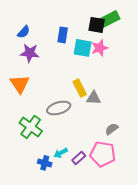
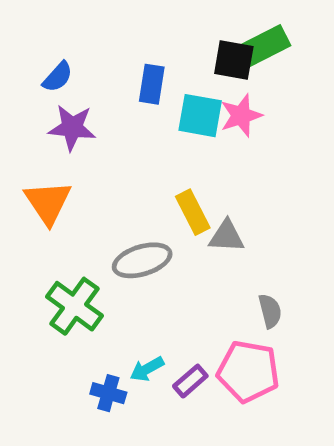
gray semicircle: (112, 129) -> (270, 311), turned 112

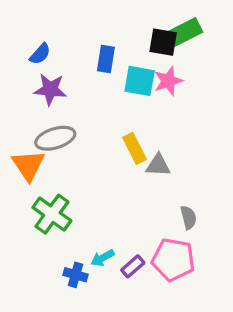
orange triangle: (48, 202) -> (28, 165), moved
gray ellipse: (142, 260) -> (55, 138), moved

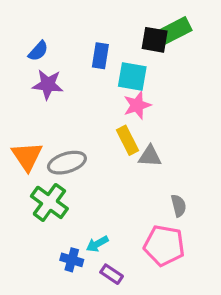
pink star: (168, 81) -> (137, 105), moved
gray ellipse: (55, 138) -> (67, 163), moved
purple rectangle: (133, 266) -> (112, 274), moved, turned 75

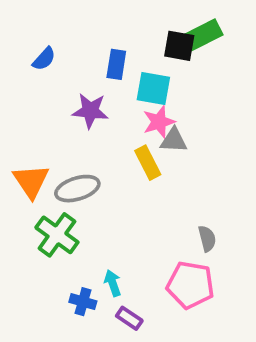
purple star: (48, 84) -> (90, 111), moved
gray triangle: (150, 156) -> (174, 140), moved
cyan arrow: (97, 244) -> (113, 283), turned 100

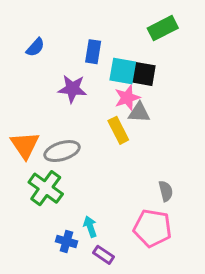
black square: (179, 46) -> (144, 74), moved

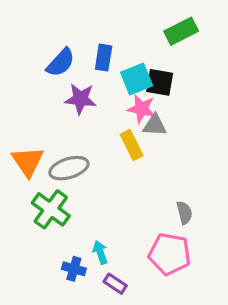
blue semicircle: (35, 47) -> (61, 63), moved, size x1.4
cyan square: (123, 71) -> (137, 79), turned -32
pink star: (127, 98) -> (142, 109), turned 30

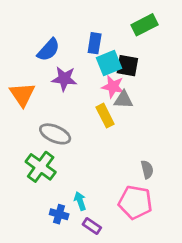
blue rectangle: (104, 58) -> (95, 43), moved
orange triangle: (28, 162) -> (22, 95), moved
gray ellipse: (69, 168) -> (55, 134), turned 40

